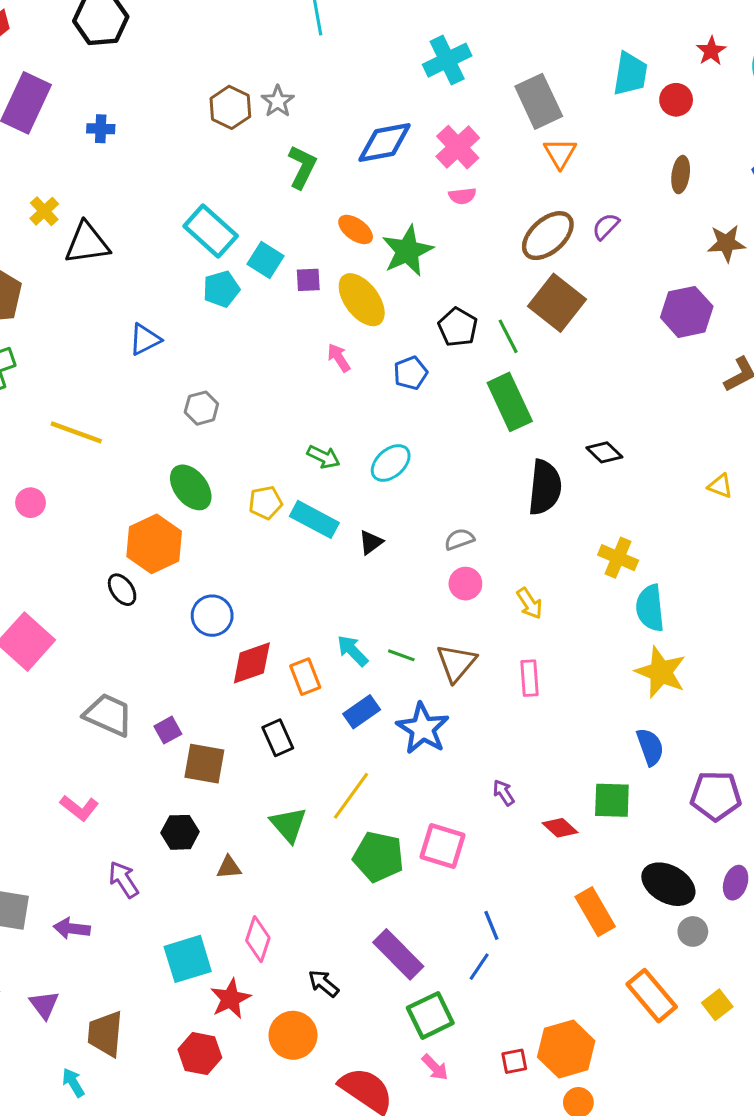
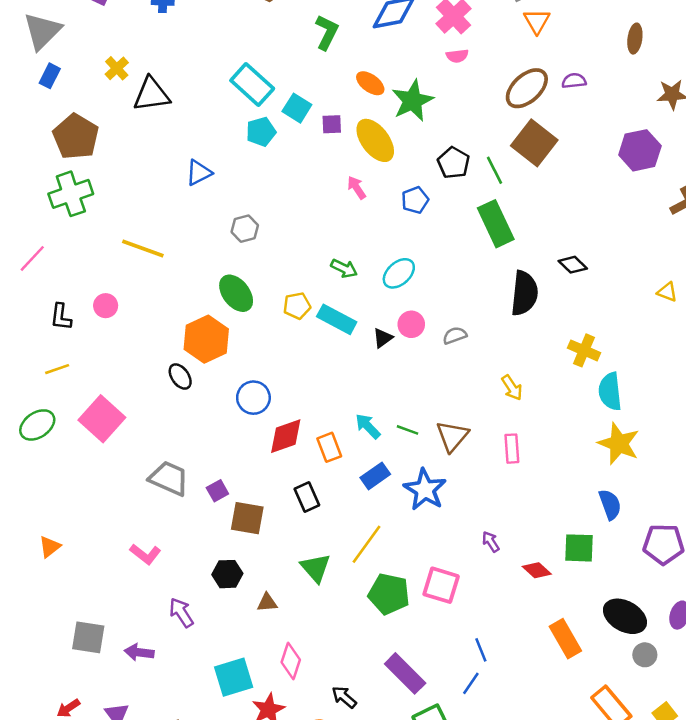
purple semicircle: (606, 226) -> (574, 81), turned 40
pink circle: (465, 584) -> (411, 324), moved

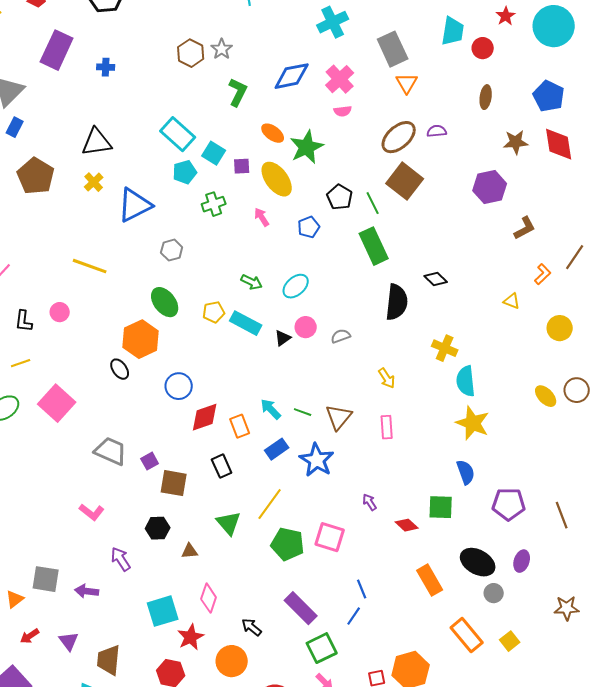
yellow cross: (117, 68) -> (94, 182), moved
blue triangle: (199, 173) -> (135, 205), size x1.6
green cross: (71, 194) -> (214, 204), moved, size x0.7
orange triangle: (50, 547) -> (15, 599), moved

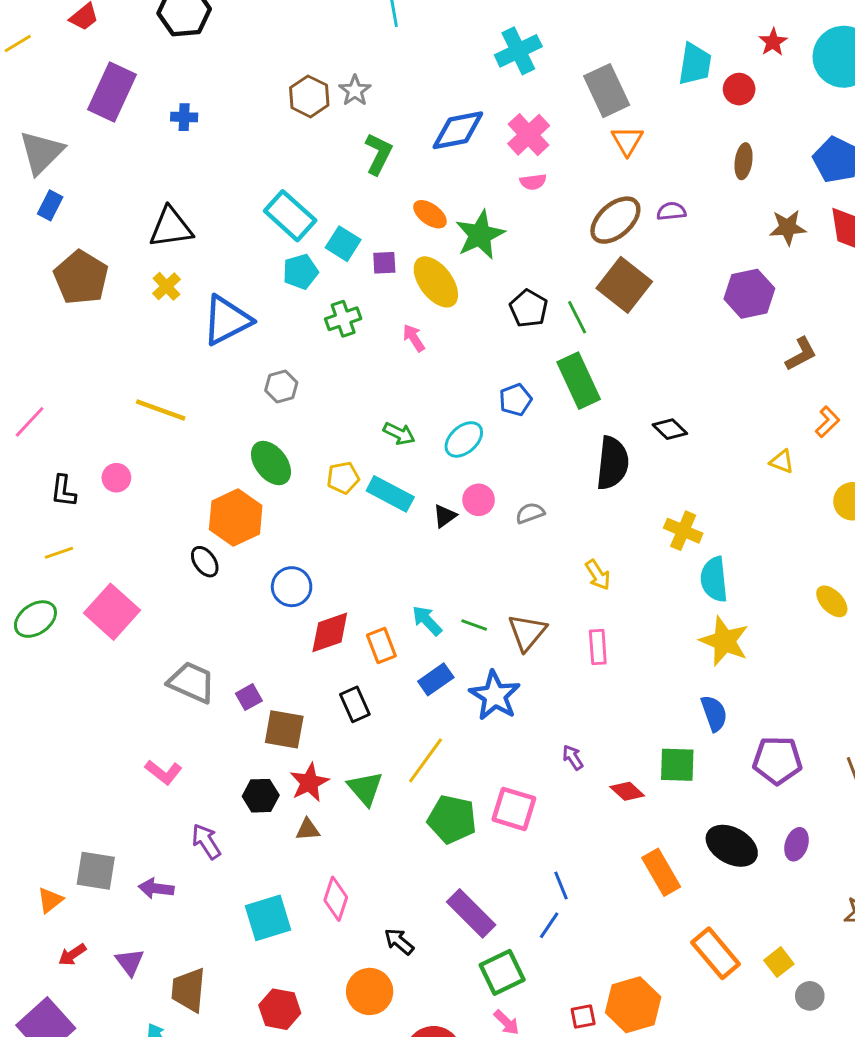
blue pentagon: (309, 227) -> (515, 400), moved
gray circle: (494, 593) -> (810, 996), moved
red star: (191, 637) -> (309, 782), moved

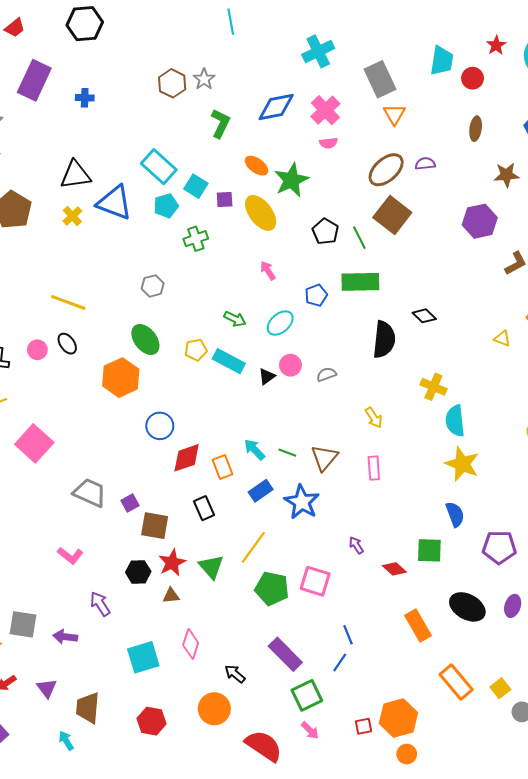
blue triangle: (227, 320) -> (115, 203), moved, turned 48
pink arrow: (414, 338) -> (268, 271), moved
green rectangle: (579, 381) -> (360, 282), turned -66
black ellipse: (205, 562) -> (67, 344), moved

